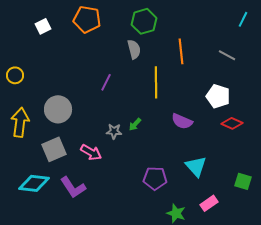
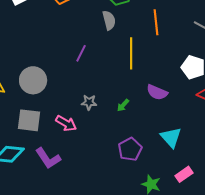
green arrow: (135, 124) -> (123, 105), moved
gray square: (54, 149) -> (29, 120), turned 30
purple pentagon: (155, 178) -> (130, 149), turned -30

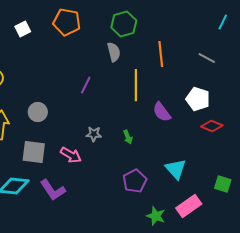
gray circle: (33, 80) -> (38, 112), size x0.7
purple semicircle: (157, 92) -> (162, 112), moved, turned 30
green arrow: (123, 105) -> (128, 137), turned -64
pink rectangle: (184, 174) -> (189, 206), size x1.4

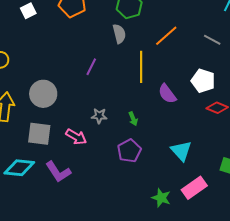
orange line: (161, 54) -> (166, 36), turned 55
gray circle: (38, 112) -> (43, 94), size x1.4
purple pentagon: (135, 181) -> (129, 151), moved

